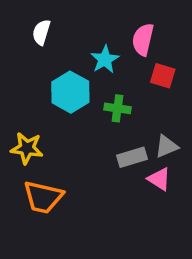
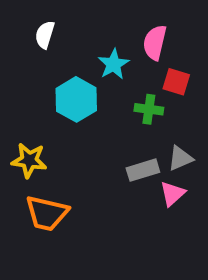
green cross: (117, 108) -> (149, 109), moved
pink triangle: (159, 179) -> (172, 194), turned 45

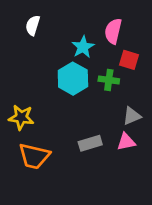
cyan hexagon: (76, 99) -> (73, 79), moved
gray rectangle: (143, 170) -> (90, 143), moved
pink triangle: (172, 194) -> (126, 142), turned 30

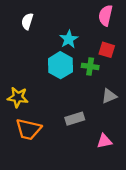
pink semicircle: (113, 31) -> (106, 15), moved
pink triangle: (126, 142) -> (104, 141), moved

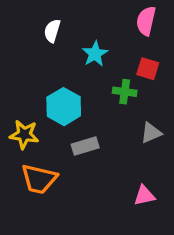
white semicircle: (27, 21) -> (52, 31), moved
cyan hexagon: (60, 65) -> (64, 107), moved
gray rectangle: (75, 119) -> (85, 146), moved

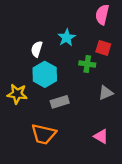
white semicircle: (52, 31) -> (37, 49), moved
orange trapezoid: (39, 179) -> (44, 134), moved
pink triangle: (144, 195) -> (101, 136), turned 42

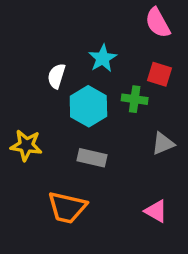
pink semicircle: (102, 15) -> (158, 23), turned -42
cyan hexagon: (45, 74) -> (88, 106), moved
gray rectangle: (60, 102) -> (92, 158), turned 30

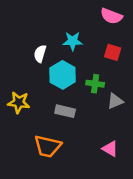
pink semicircle: (158, 23) -> (111, 16), turned -40
cyan star: (103, 58) -> (73, 41), turned 30
green cross: (135, 99) -> (95, 84), moved

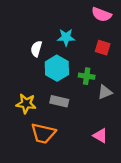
yellow star: (19, 102) -> (26, 104), moved

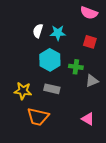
white semicircle: (36, 49) -> (38, 31), moved

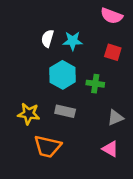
gray triangle: (92, 81) -> (115, 118), moved

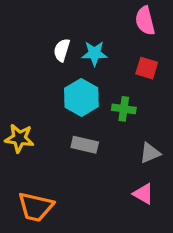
pink semicircle: (112, 16) -> (145, 21), turned 55
yellow star: (29, 114) -> (19, 138), moved
orange trapezoid: (47, 146) -> (36, 207), moved

